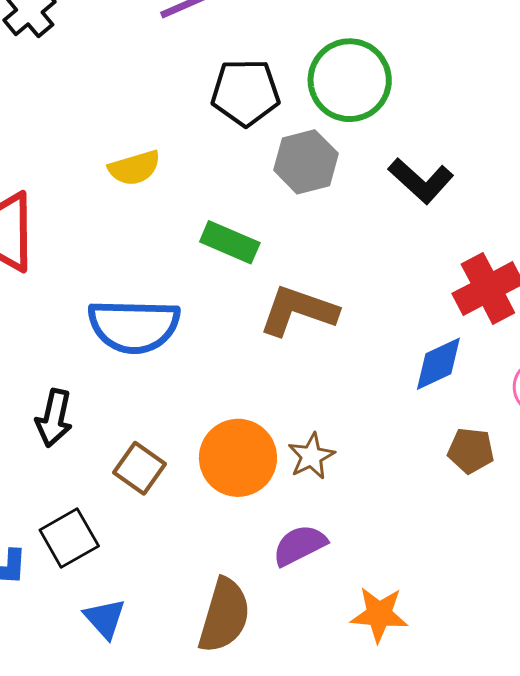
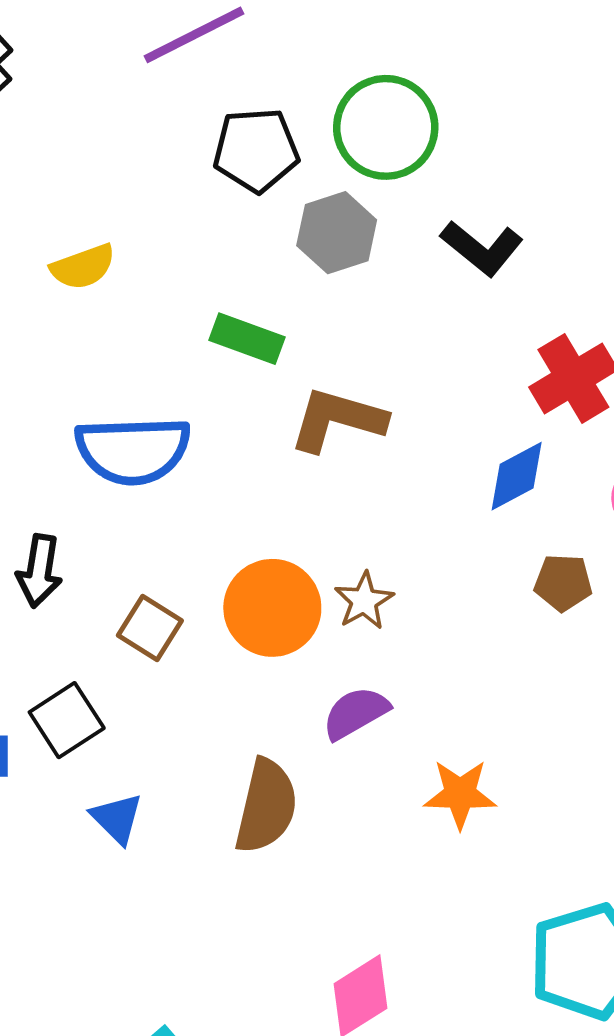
yellow semicircle: (134, 168) -> (83, 267), moved

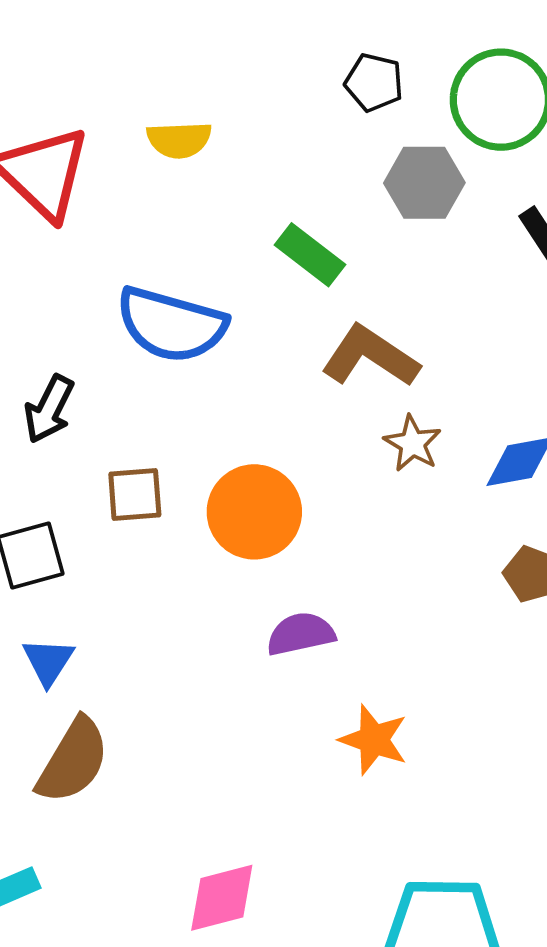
black pentagon: (256, 150) -> (374, 82), size x0.7
brown star: (364, 601) -> (413, 443), moved, turned -30
brown square: (150, 628) -> (135, 495), turned 36
brown semicircle: (266, 806) -> (73, 761), moved

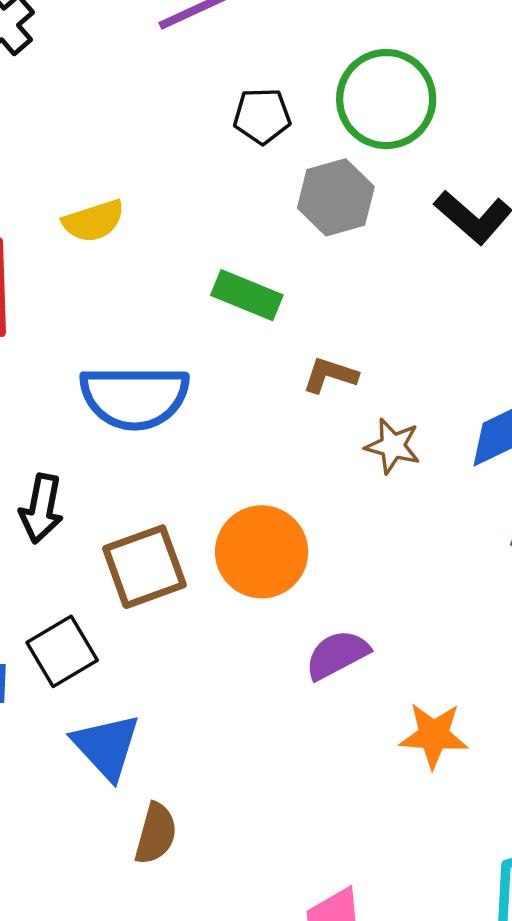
brown L-shape: (370, 356) -> (330, 375), size x0.6
brown square: (135, 495) -> (144, 567), size x1.4
blue triangle: (48, 661) -> (106, 746), size x1.4
brown semicircle: (73, 761) -> (156, 834), size x0.7

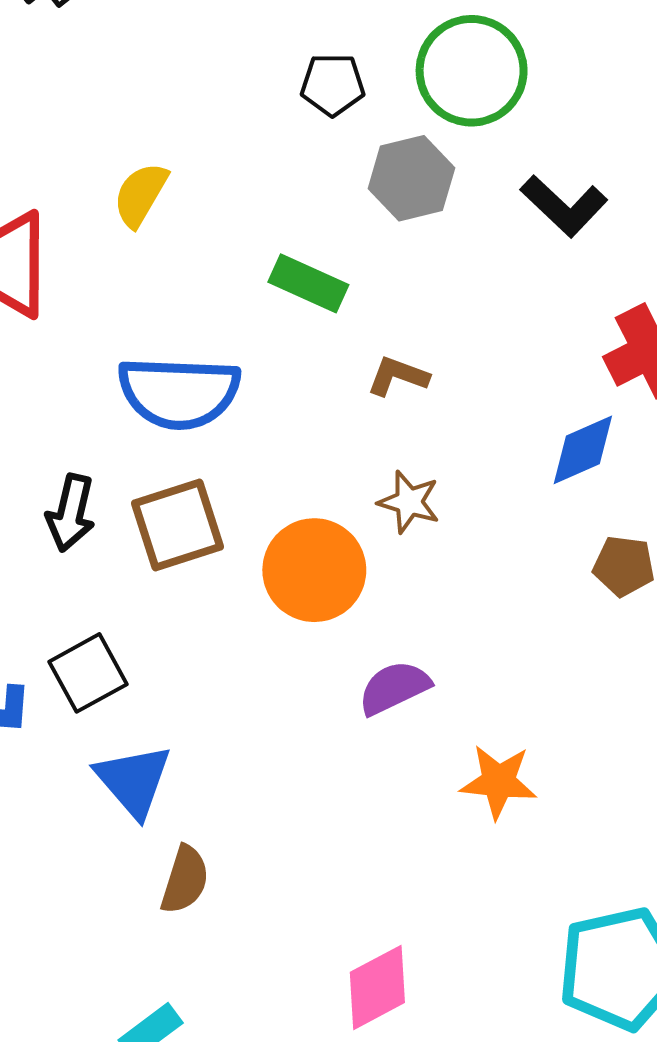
yellow semicircle: (93, 221) -> (141, 195), turned 136
brown star: (393, 446) -> (409, 502), moved
brown square: (144, 567) -> (178, 525), moved

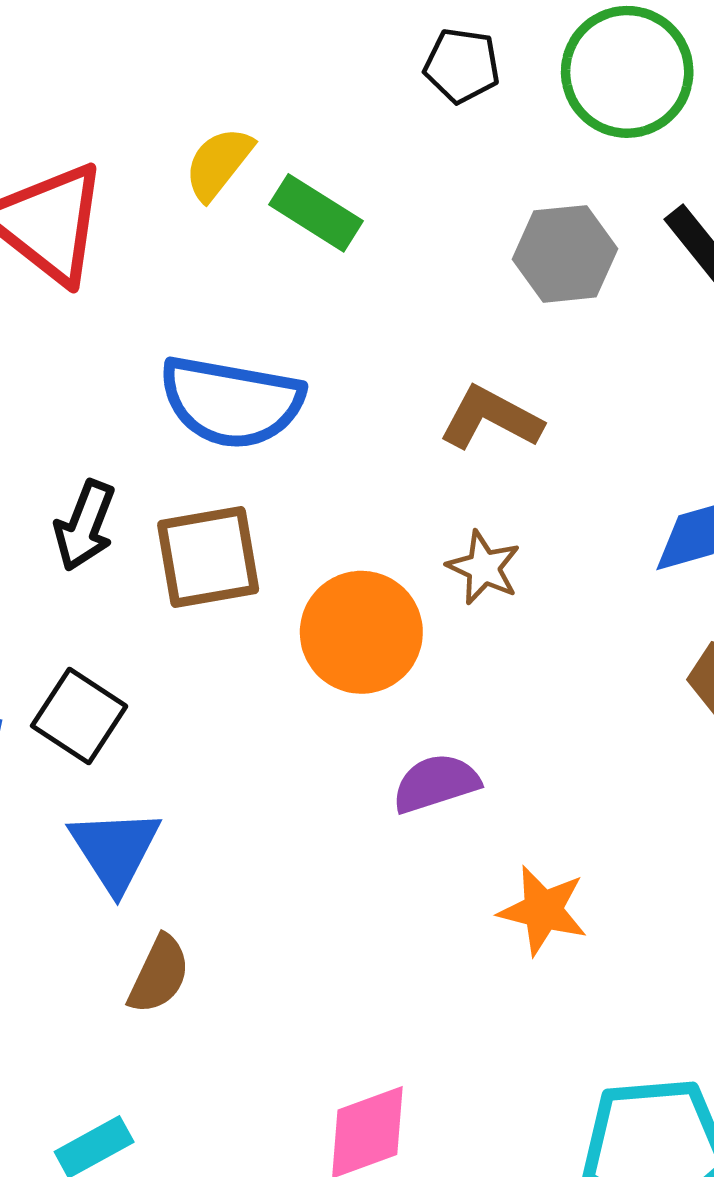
gray hexagon: (411, 178) -> (565, 254), moved
green rectangle: (308, 283) -> (316, 213), moved
brown L-shape: (398, 376) -> (491, 418), size x1.4
black square: (88, 673) -> (79, 716), turned -36

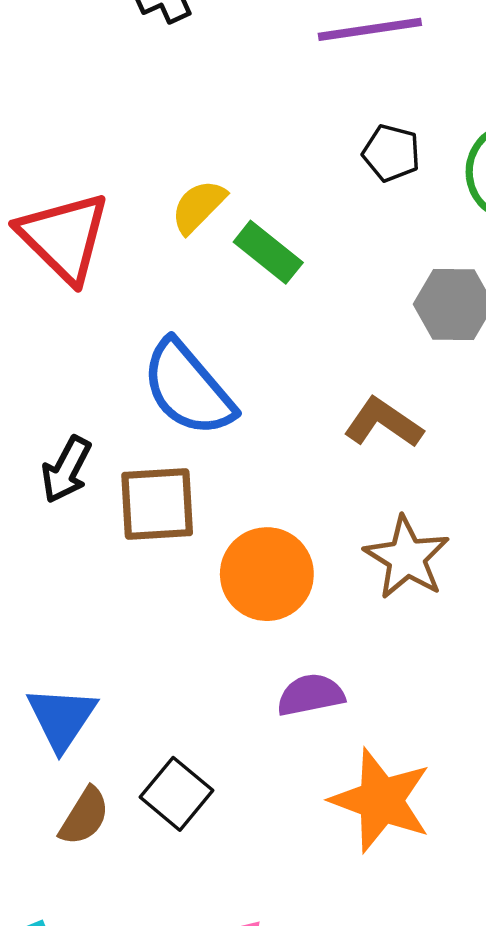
blue semicircle: (231, 402) -> (188, 388), turned 33
brown star: (484, 568) -> (407, 558), moved, size x1.5
black square: (79, 716) -> (177, 794), moved
orange star: (543, 910) -> (381, 800), size x1.5

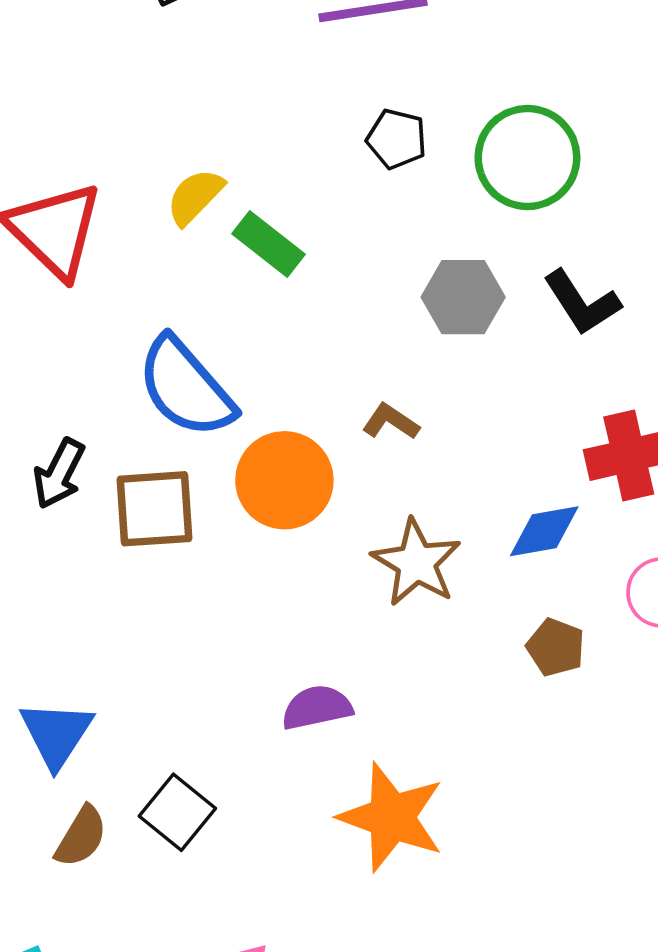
brown L-shape: (383, 423) -> (391, 422), size x0.7
orange circle: (267, 574) -> (284, 480), moved

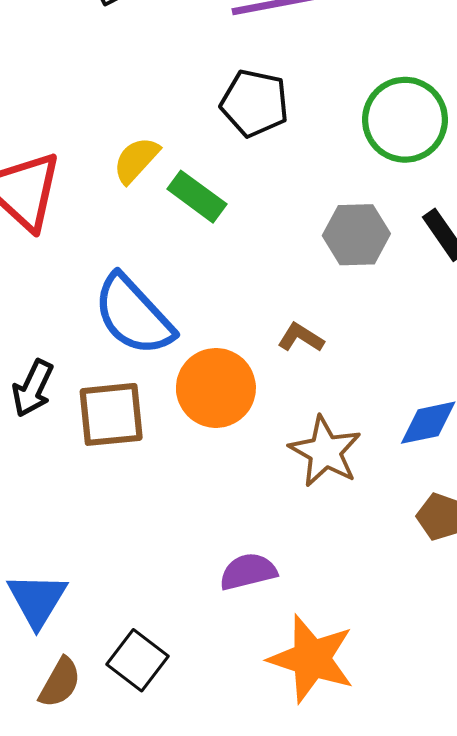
black pentagon: (397, 139) -> (255, 103), moved, size x1.4

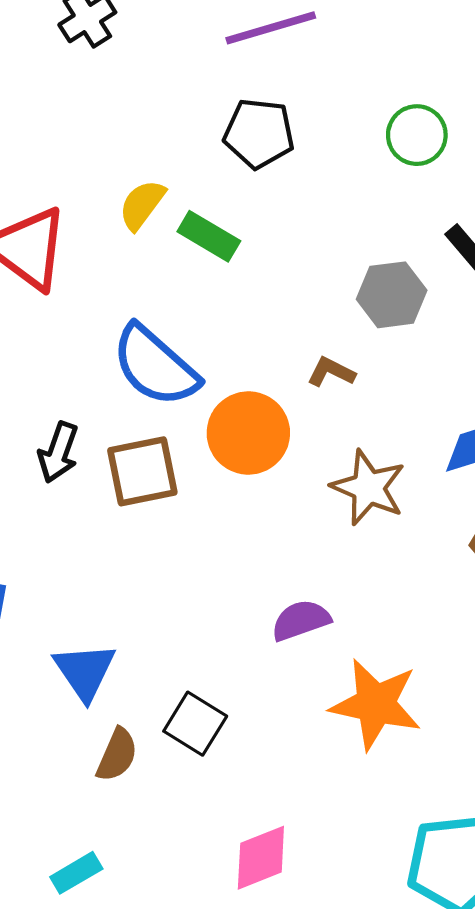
green circle: (405, 120) -> (417, 135), size x0.7
gray hexagon: (356, 235) -> (392, 295), moved

